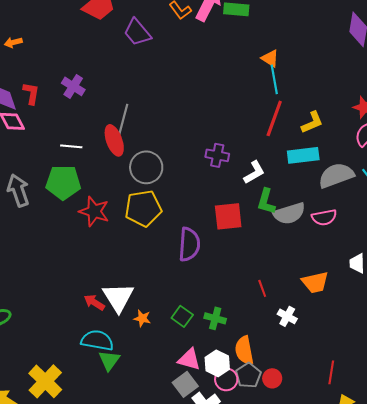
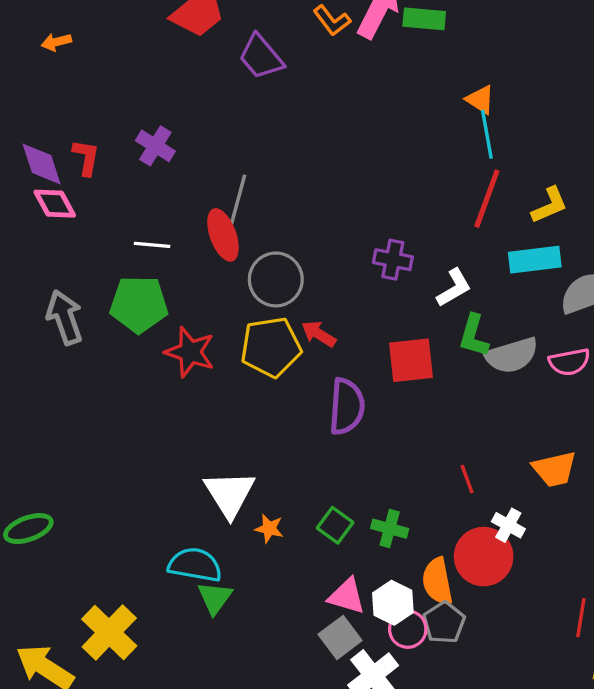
orange arrow: (13, 42) -> (56, 42), moved
red arrow: (94, 302) -> (319, 334), moved
red circle: (272, 378) -> (484, 557), moved, size x1.8

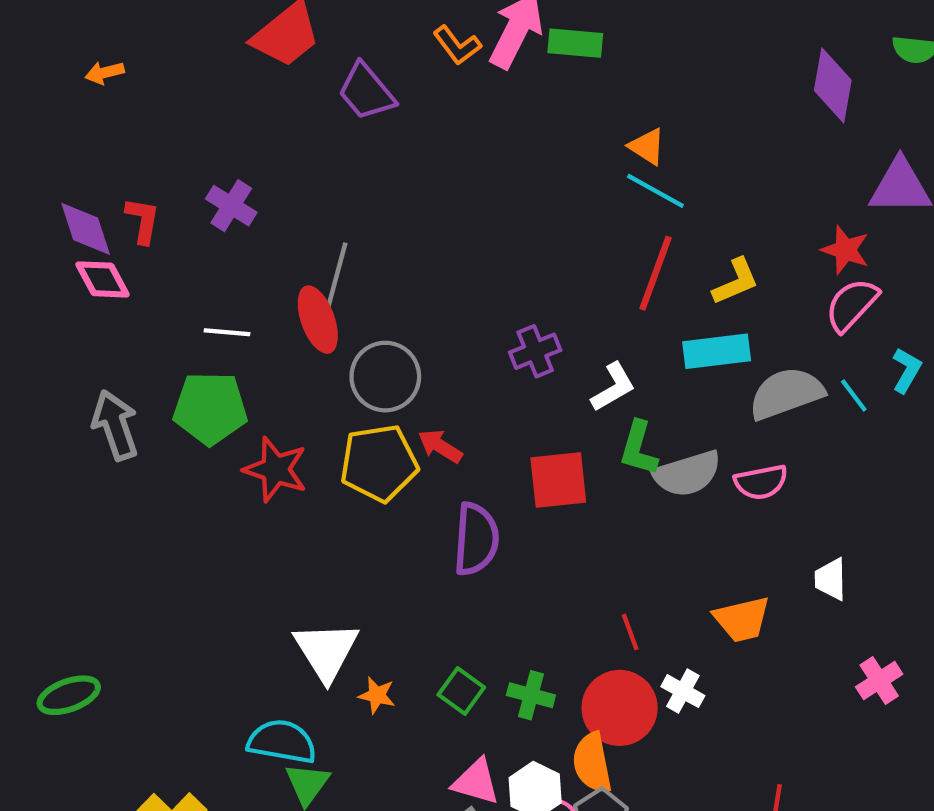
cyan line: (487, 134) -> (655, 191), turned -51
purple cross: (393, 260) -> (535, 351), turned -33
red circle: (484, 557) -> (620, 708), moved

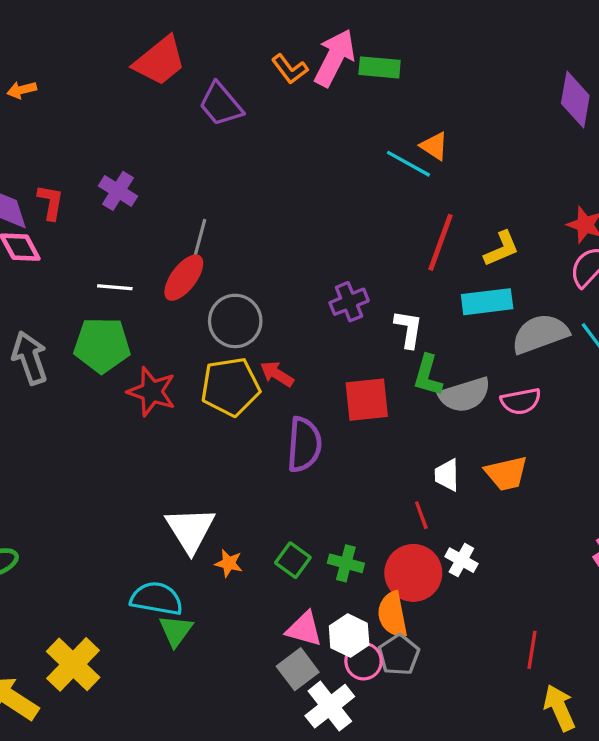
cyan line: (655, 191) -> (408, 164), moved
red ellipse: (318, 320) -> (184, 278), turned 57
white L-shape: (613, 387) -> (408, 329), turned -51
white trapezoid: (831, 579) -> (447, 475), moved
orange trapezoid: (742, 619) -> (506, 473), moved

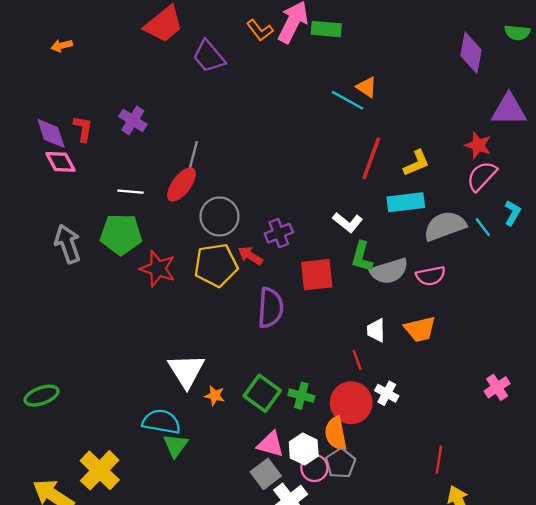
purple cross: (349, 302) -> (279, 233), moved
white L-shape: (408, 329) -> (348, 222), turned 120
green square: (293, 560) -> (262, 393), size x1.4

